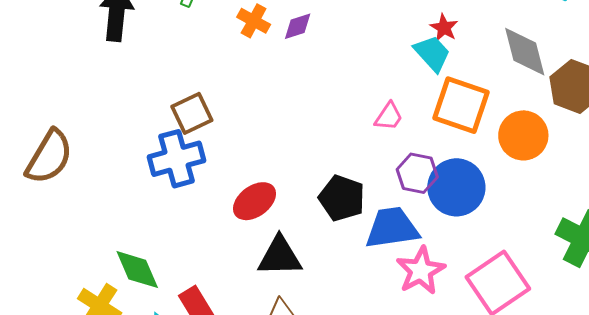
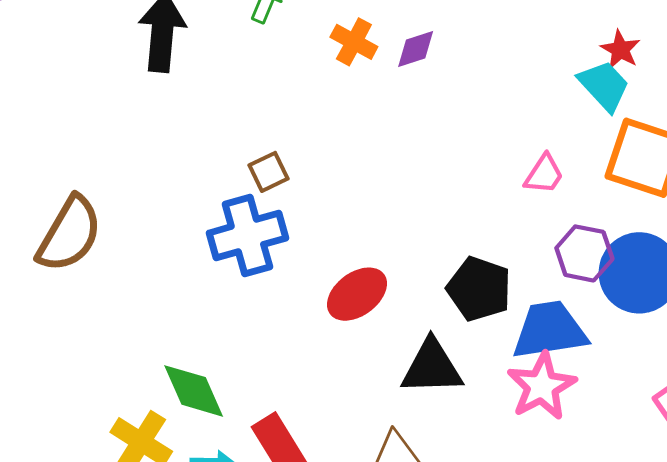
brown square: (192, 113) -> (268, 172), size x0.7
black triangle: (280, 256) -> (432, 367), moved
pink star: (421, 271) -> (542, 386), moved

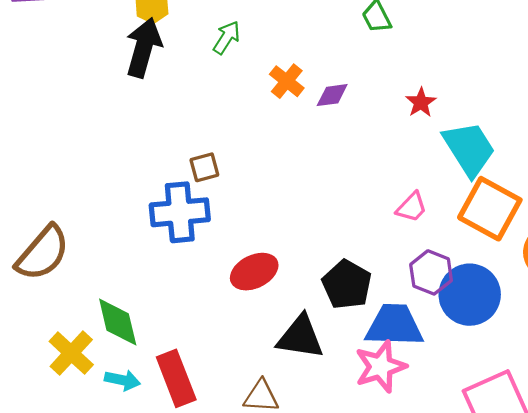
red star: (620, 50) -> (421, 102), moved
cyan trapezoid: (604, 86) -> (469, 149), size x1.4
brown semicircle: (69, 234) -> (43, 253), moved

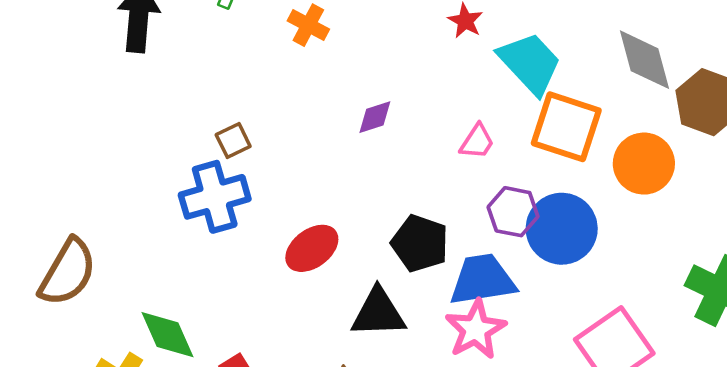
purple diamond: (332, 95) -> (375, 117), moved

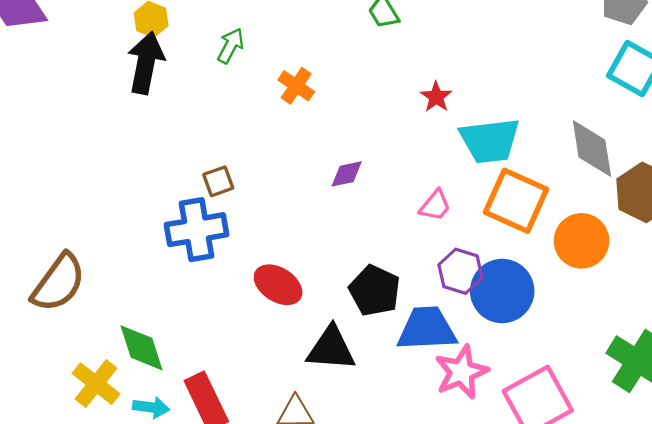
cyan trapezoid: (530, 63) -> (490, 141), turned 120
red ellipse: (312, 248) -> (278, 285), turned 63
pink star: (476, 329) -> (461, 372), moved

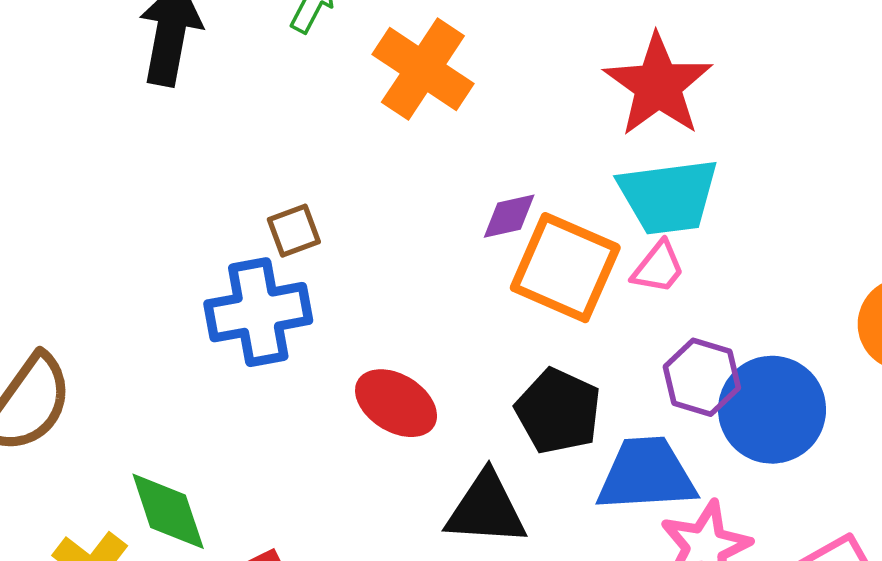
orange cross: (296, 86) -> (423, 69), size x1.6
red star: (436, 97) -> (658, 85), size x2.0
cyan trapezoid: (490, 141) -> (668, 196), moved
orange square: (516, 201) -> (565, 268), moved

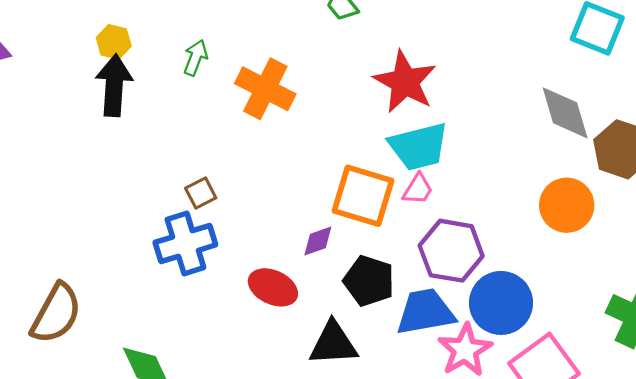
purple diamond: (509, 216) -> (318, 241), moved
purple hexagon: (702, 377) -> (451, 251), size x1.4
blue circle: (772, 410) -> (501, 303), moved

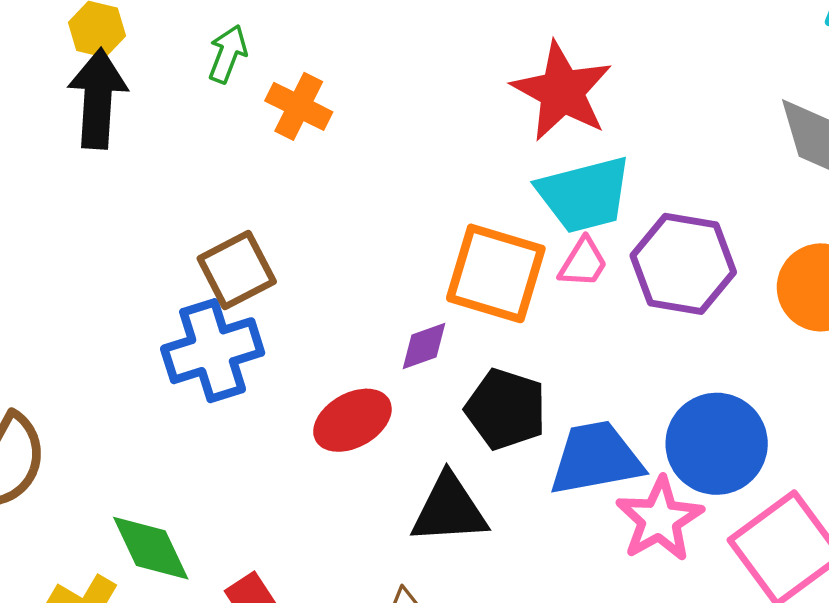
orange cross: (265, 89) -> (299, 106), moved, size x0.7
brown square: (201, 193) -> (237, 270), size x1.5
purple hexagon: (451, 251) -> (683, 264), moved
red ellipse: (273, 287) -> (352, 420), turned -54

